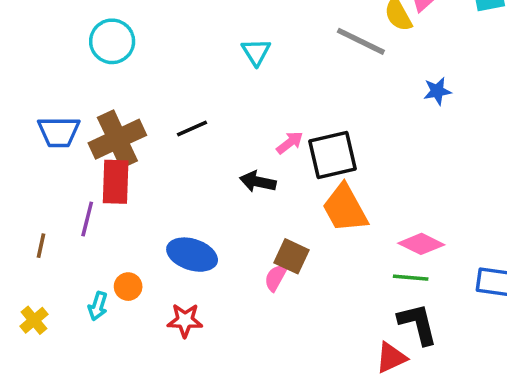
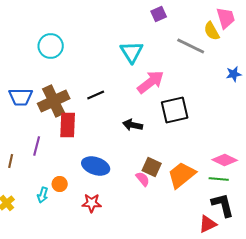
cyan triangle: (256, 52) -> (132, 52), size x1.4
pink arrow: (290, 143) -> (151, 82), moved, size x1.8
red rectangle: (116, 182) -> (68, 125), moved
orange trapezoid: (345, 208) -> (182, 175), moved, turned 80
pink semicircle: (276, 278) -> (143, 179), turned 112

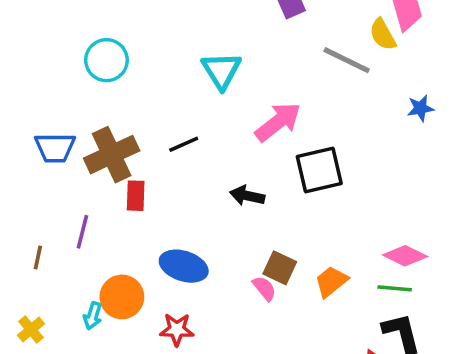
cyan triangle: (132, 52) -> (221, 70), moved
red rectangle: (68, 125) -> (136, 196), size x0.7
orange trapezoid: (182, 175) -> (331, 282), size x0.7
orange circle: (60, 184) -> (122, 297), size x1.6

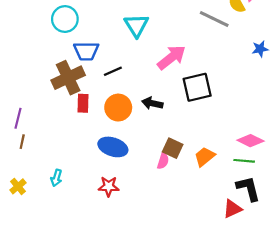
blue trapezoid: (55, 148) -> (86, 51), moved
purple line: (82, 232) -> (18, 118), moved
pink semicircle: (264, 288) -> (163, 161), turned 56
orange circle: (122, 297) -> (118, 108), moved

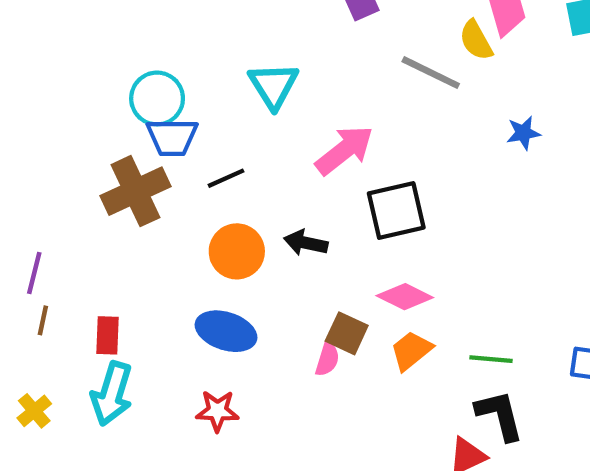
cyan circle: (65, 19) -> (157, 98), moved
red rectangle: (83, 103) -> (108, 335), moved
pink diamond: (250, 141) -> (405, 297), moved
cyan arrow: (56, 178) -> (112, 394), size x1.8

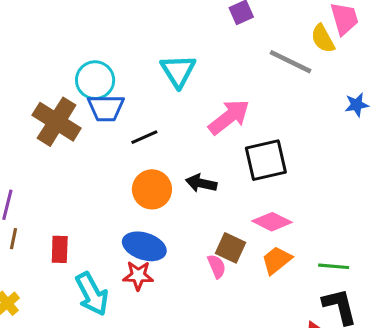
brown cross: (136, 191) -> (57, 122), moved, turned -33
pink semicircle: (327, 359) -> (217, 266), turned -40
cyan arrow: (112, 394) -> (92, 294), moved, turned -45
red star: (217, 411) -> (138, 276), moved

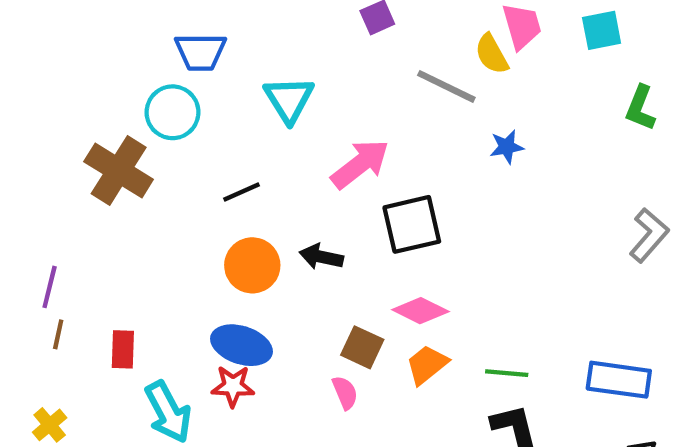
blue star: (357, 105) -> (507, 147), moved
blue trapezoid: (106, 108) -> (201, 52), moved
pink semicircle: (217, 266) -> (345, 393), moved

